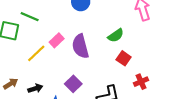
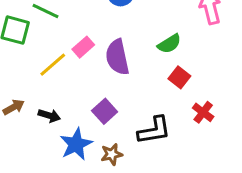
red cross: (141, 82) -> (203, 112), turned -32
black arrow: (35, 88) -> (49, 116), turned 32

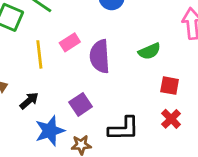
yellow line: (53, 65) -> (39, 54), turned -64
red square: (179, 77) -> (170, 86), moved, turned -36
black arrow: (49, 116) -> (29, 101), turned -66

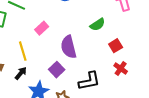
yellow line: (39, 54) -> (23, 51), moved
purple semicircle: (100, 56) -> (69, 47), moved
red square: (170, 86) -> (116, 46), turned -32

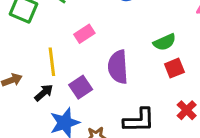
red square: (116, 46) -> (174, 68), moved
purple square: (57, 70) -> (81, 87), moved

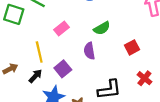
green semicircle: (165, 42) -> (102, 28), moved
purple semicircle: (118, 67) -> (89, 51), size x0.7

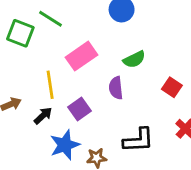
pink rectangle: (61, 28) -> (81, 56), size x1.5
red square: (132, 47) -> (172, 87), turned -32

